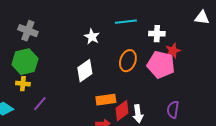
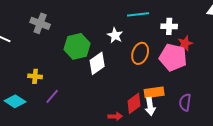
white star: (92, 37) -> (115, 35), moved
green hexagon: (25, 62) -> (77, 46), moved
orange rectangle: (106, 100) -> (154, 92), moved

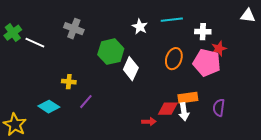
white star: (115, 35) -> (140, 27), moved
white diamond: (97, 63) -> (131, 69), turned -30
red diamond: (134, 103) -> (168, 109), turned 35

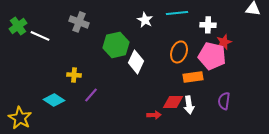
orange rectangle: (188, 98) -> (193, 77), moved

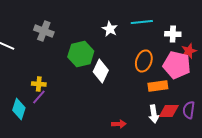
purple line: (91, 95) -> (39, 97), moved
cyan diamond: (54, 100) -> (19, 109), turned 75
red diamond: (173, 102) -> (169, 111), moved

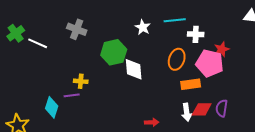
white cross: (173, 34) -> (196, 34), moved
white diamond: (101, 71) -> (134, 69), turned -30
yellow cross: (39, 84) -> (81, 81), moved
purple line: (39, 97) -> (72, 95), turned 42

